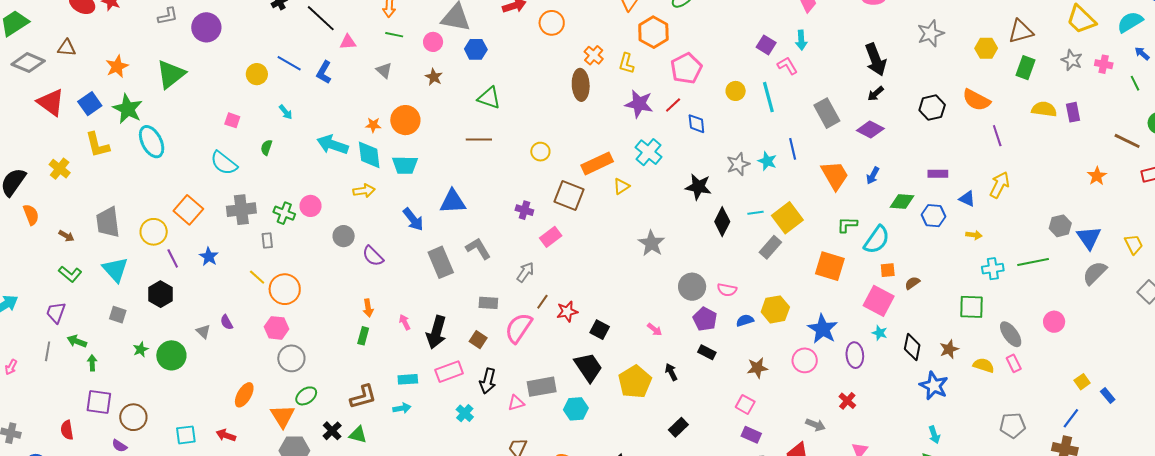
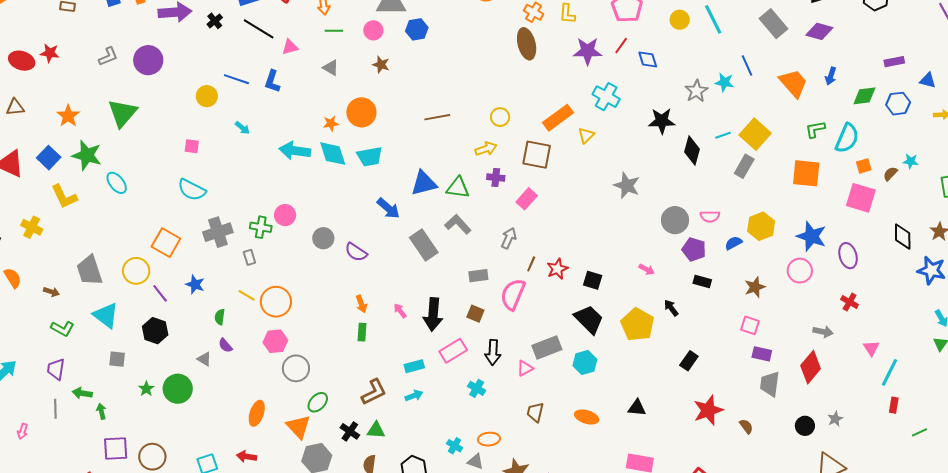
green triangle: (489, 98) -> (458, 188), moved
cyan ellipse: (152, 142) -> (117, 183), size x0.7
green semicircle: (266, 147) -> (220, 317), moved
yellow arrow: (364, 191) -> (486, 149), moved
cyan star: (880, 333) -> (911, 161), moved

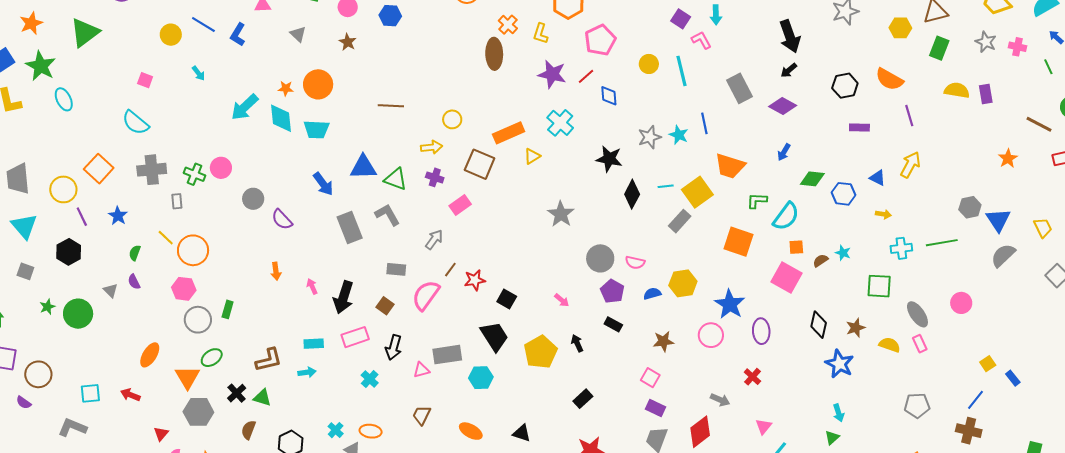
purple rectangle: (894, 62) -> (859, 128), moved
orange trapezoid: (793, 83) -> (730, 166), moved, turned 136
cyan arrow: (295, 151) -> (245, 107), turned -64
green rectangle: (362, 332) -> (228, 309), moved

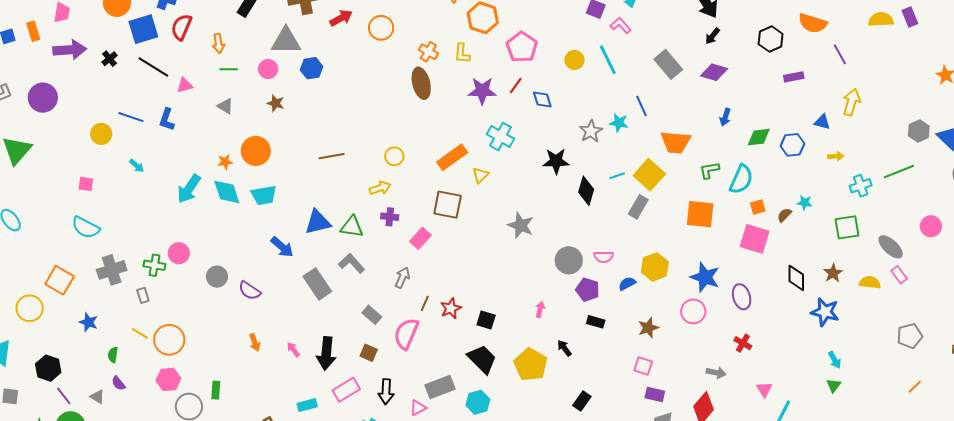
brown square: (480, 164) -> (448, 205), moved
purple line: (82, 217) -> (64, 396), moved
gray rectangle: (396, 269) -> (372, 315), turned 48
pink arrow: (562, 300) -> (540, 309), turned -105

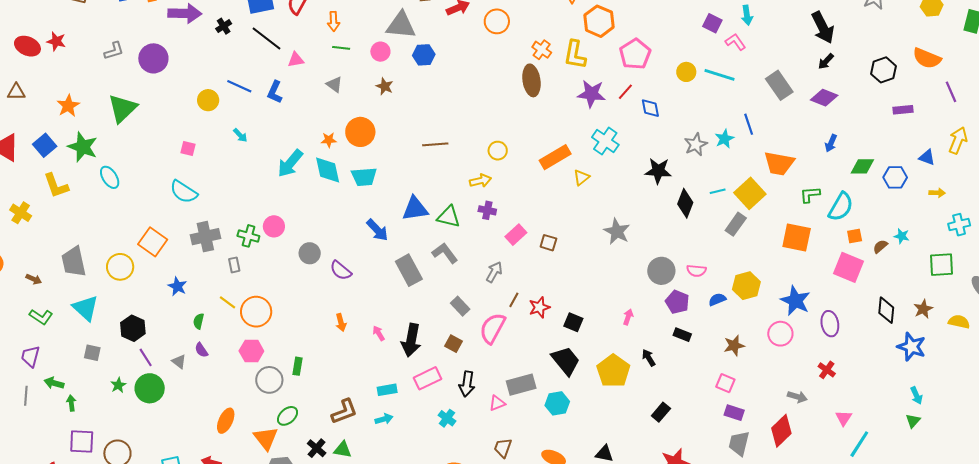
yellow L-shape: (462, 53) -> (575, 55), size x1.4
cyan line: (608, 60) -> (720, 75), turned -52
cyan star: (619, 123) -> (724, 139), turned 30
brown square: (448, 205) -> (548, 243), moved, size x0.6

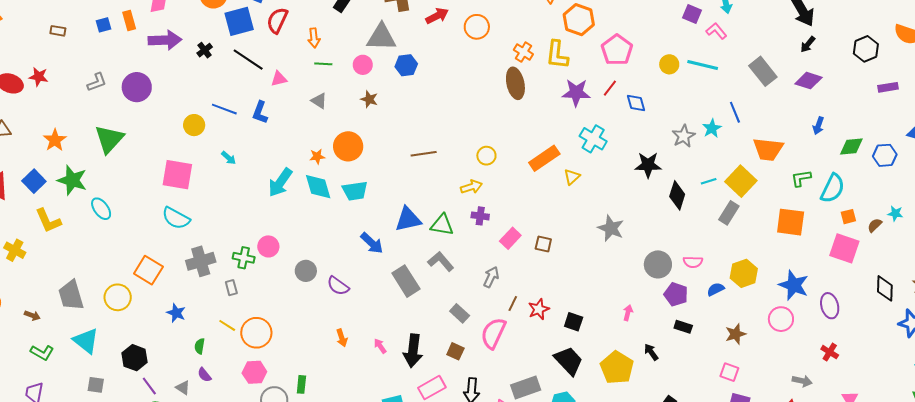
pink square: (188, 148) -> (177, 175), size x2.0

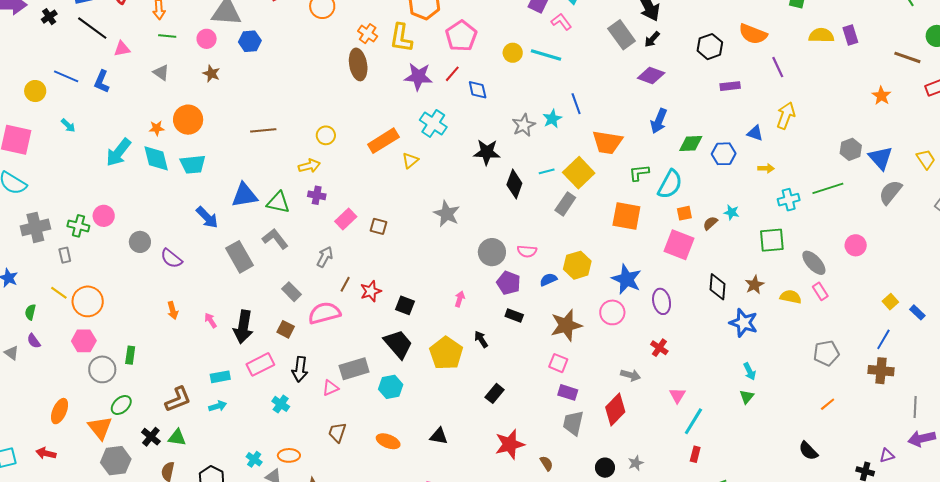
gray rectangle: (763, 71) -> (622, 35), moved
blue arrow: (818, 126) -> (659, 121), size x1.4
pink semicircle: (493, 333) -> (324, 313), turned 48
brown star: (736, 334) -> (566, 325), size x1.5

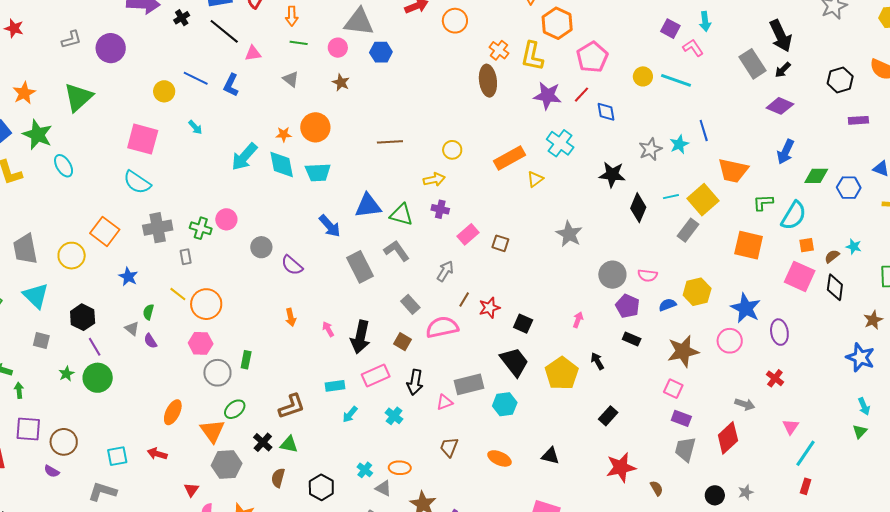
black diamond: (718, 287) -> (835, 287), moved
gray triangle: (12, 353) -> (132, 329), moved
cyan arrow: (218, 406) -> (350, 414), moved, turned 144

